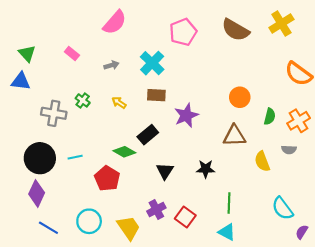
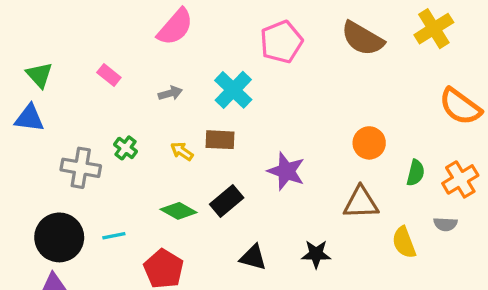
brown rectangle: (156, 95) -> (220, 140), moved
purple star: (186, 115) -> (286, 171), turned -30
green diamond: (124, 152) -> (179, 211), moved
black triangle: (165, 171) -> (253, 257), turned -48

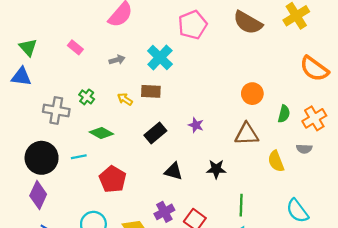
purple star: (286, 171) -> (196, 125), moved, size x0.6
green diamond: (179, 211) -> (101, 133), moved

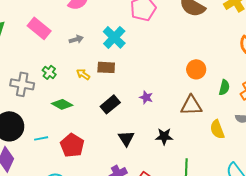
pink rectangle: (75, 47) -> (39, 28), size x1.6
cyan line: (79, 157) -> (41, 138), moved
black triangle: (173, 171) -> (126, 138), turned 42

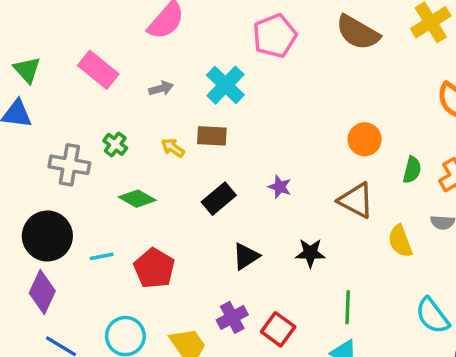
brown triangle: (191, 105) -> (356, 200), turned 30
black triangle: (126, 138) -> (246, 256), turned 30

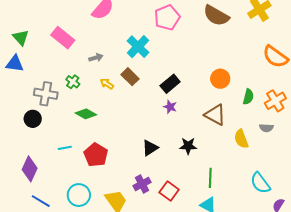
gray arrow: (161, 88) -> (96, 58), moved
brown rectangle: (212, 136) -> (130, 77), turned 42
black rectangle: (219, 199) -> (170, 84), moved
black circle: (47, 236) -> (33, 119), moved, size x0.6

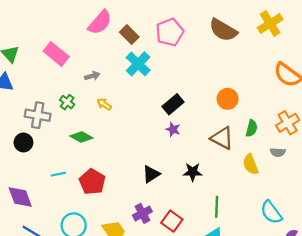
brown rectangle: (130, 77) -> (129, 34), moved
green semicircle: (248, 97) -> (252, 128), moved
purple diamond: (30, 169) -> (20, 197), turned -45

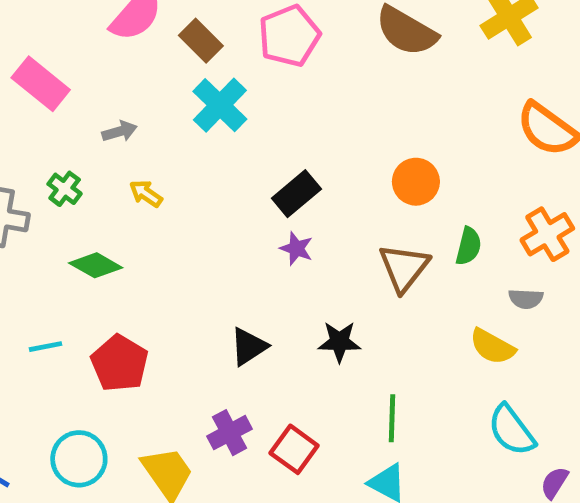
brown triangle: (222, 138) -> (404, 268), turned 40
yellow semicircle: (250, 164) -> (492, 347), moved, turned -40

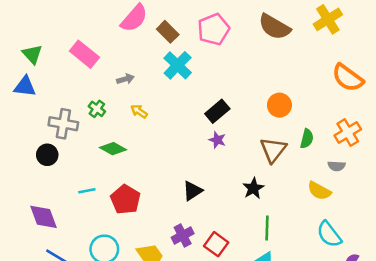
black star: (339, 342) -> (253, 188), moved, turned -30

